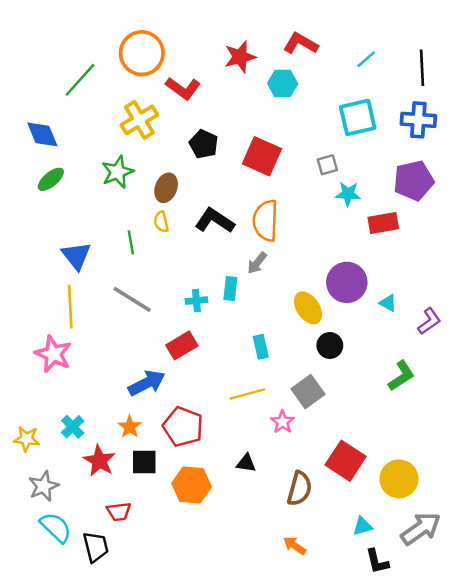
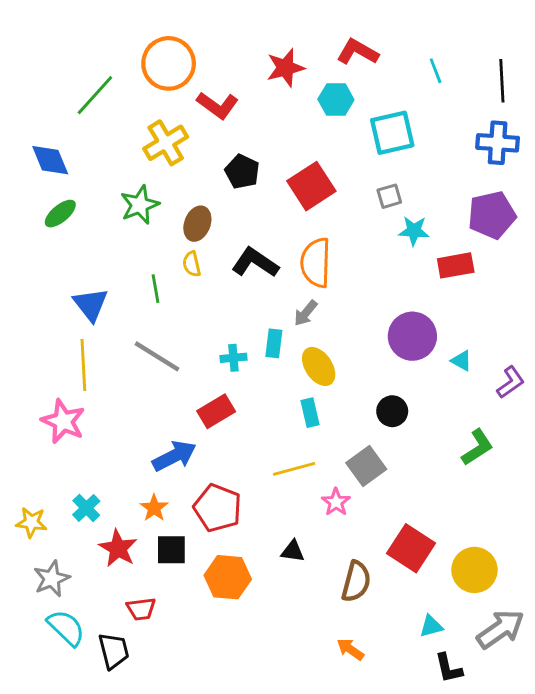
cyan line: (366, 59) -> (436, 71), turned -70
cyan square: (358, 117) -> (392, 133), moved
red square: (262, 156) -> (311, 186), turned 33
yellow ellipse: (308, 308) -> (319, 366), moved

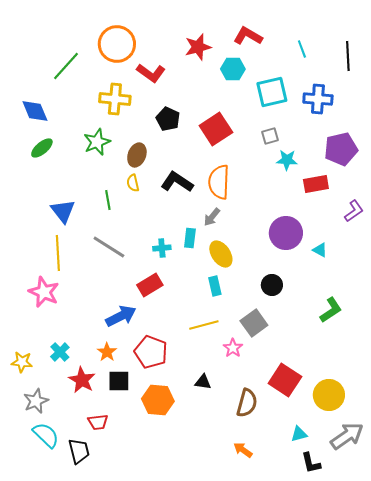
yellow cross: (166, 143) -> (115, 99), turned 36
blue cross: (498, 143) -> (318, 99), moved
purple L-shape: (511, 382) -> (354, 211), moved

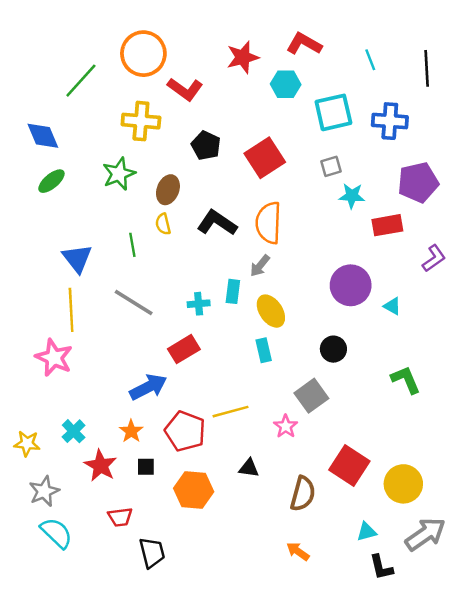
green L-shape: (331, 310) -> (406, 380), turned -80
yellow line: (204, 325) -> (230, 412), moved
black square: (119, 381) -> (146, 467), size x0.7
black trapezoid: (79, 451) -> (152, 553), moved

